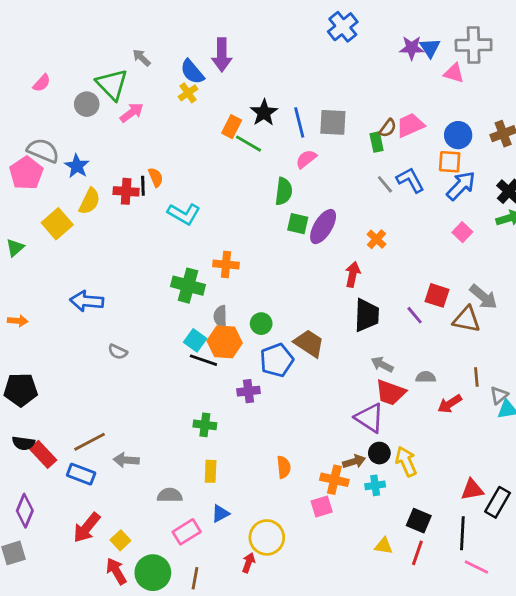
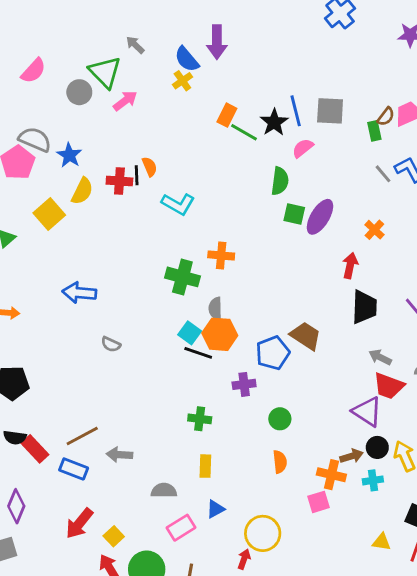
pink semicircle: (42, 83) -> (33, 71), size x1.4
black star: (264, 113) -> (274, 122), moved
green circle: (261, 324) -> (280, 419), moved

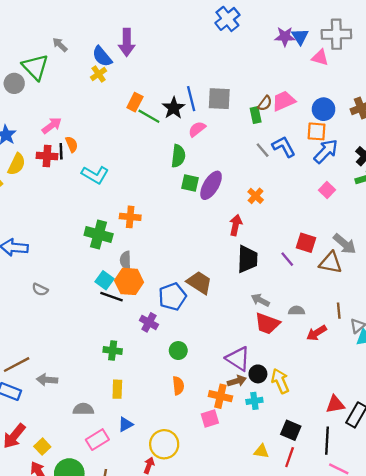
pink arrow: (125, 101) -> (52, 126), moved
purple cross: (244, 384) -> (149, 322), turned 36
purple triangle: (367, 412) -> (238, 359), moved

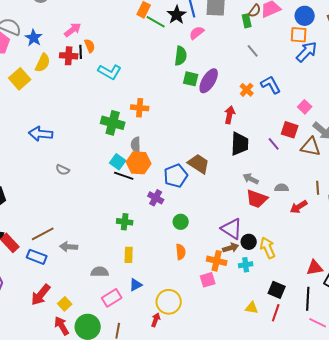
blue L-shape: (284, 147) -> (271, 85), moved
pink square: (327, 190) -> (305, 107), moved

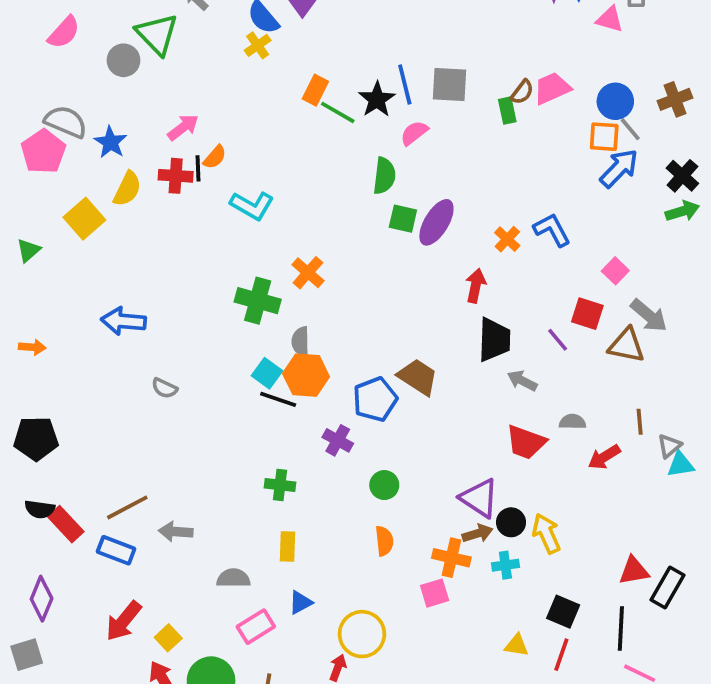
orange semicircle: (90, 46) -> (215, 157), turned 64
gray line: (253, 51) -> (630, 129), moved
orange cross: (140, 108) -> (308, 273), turned 36
gray arrow: (251, 179) -> (522, 381), moved

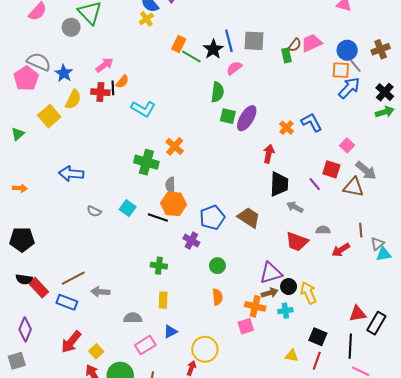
cyan square: (267, 373) -> (128, 208), moved
brown trapezoid: (418, 377) -> (249, 218), moved
purple triangle: (479, 498) -> (271, 273), turned -50

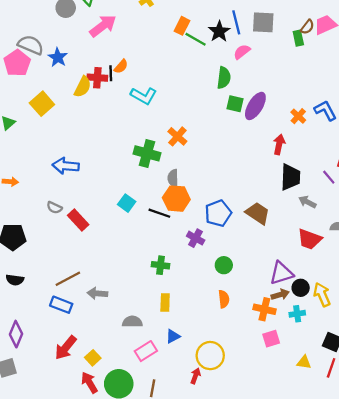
pink arrow: (105, 65) -> (103, 26), moved, size x1.4
yellow semicircle: (73, 99) -> (83, 87), moved
gray semicircle: (94, 211) -> (54, 208), moved
red rectangle: (39, 288) -> (78, 220), moved
pink square: (246, 326) -> (271, 339), moved

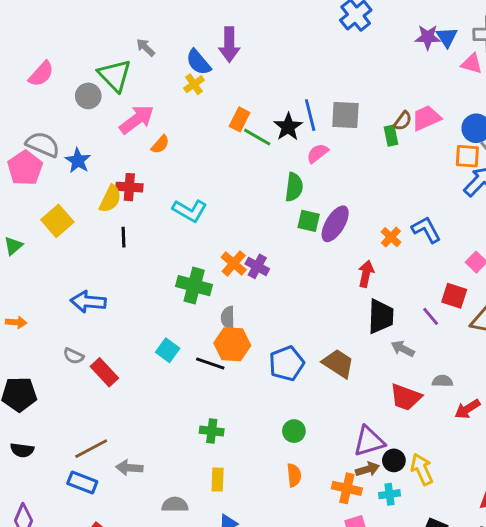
orange semicircle: (121, 66) -> (160, 144), moved
black line: (111, 73) -> (123, 237), moved
purple cross: (196, 238) -> (257, 266), moved

